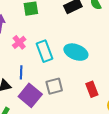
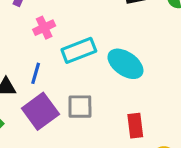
cyan rectangle: (45, 51) -> (79, 50), turned 75

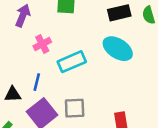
cyan ellipse: (125, 64) -> (118, 49), moved

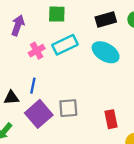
cyan rectangle: (72, 62) -> (65, 45), moved

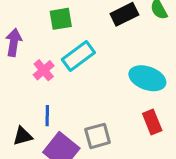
cyan ellipse: (106, 52) -> (147, 78), moved
red rectangle: (111, 119) -> (152, 122), moved

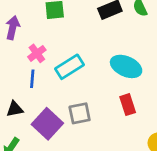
cyan rectangle: (78, 56) -> (69, 67), moved
blue line: (47, 116) -> (32, 79), moved

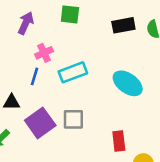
red rectangle: (128, 105) -> (119, 141), moved

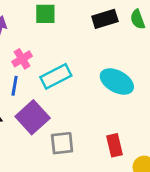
gray square: (73, 119) -> (62, 143), moved
purple square: (40, 123) -> (33, 117), moved

